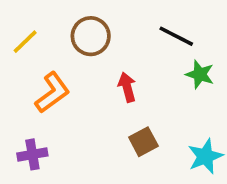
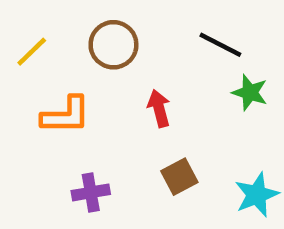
orange L-shape: (52, 93) -> (66, 115), turned 36
purple cross: (32, 154) -> (91, 192), moved

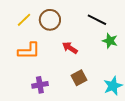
yellow line: (32, 52) -> (24, 20), moved
red arrow: (159, 108) -> (70, 48), turned -42

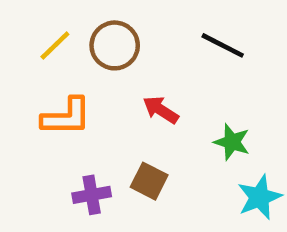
green star: (110, 41) -> (232, 142), moved
brown square: (79, 78) -> (149, 181), moved, turned -35

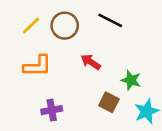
black line: (223, 45) -> (110, 20), moved
brown square: (149, 181) -> (109, 102), moved

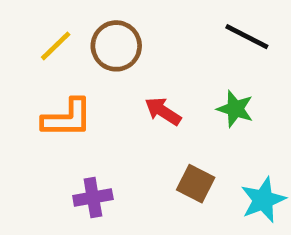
black line: (110, 20) -> (247, 37), moved
green star: (131, 80) -> (235, 109), moved

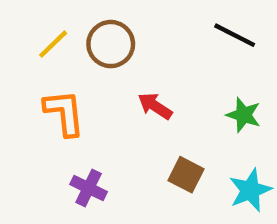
green star: (235, 109) -> (244, 115), moved
orange L-shape: (67, 118) -> (64, 113), turned -96
purple cross: (93, 198) -> (89, 188), turned 36

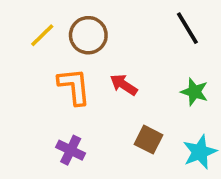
black line: (235, 35) -> (187, 28), turned 32
orange L-shape: (64, 113) -> (74, 87), moved

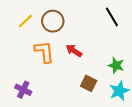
green star: (194, 92) -> (116, 65), moved
purple cross: (71, 150) -> (23, 90), moved

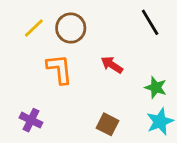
red arrow: (74, 51) -> (112, 65), moved
brown square: (89, 83) -> (108, 124), moved

